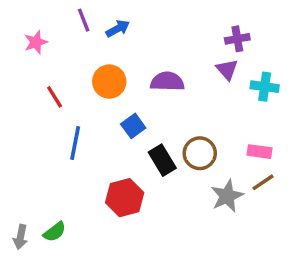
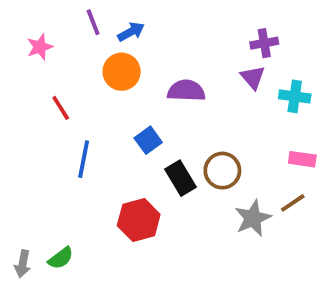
orange circle: (109, 82) -> (122, 72), moved
pink rectangle: (260, 152) -> (302, 159), moved

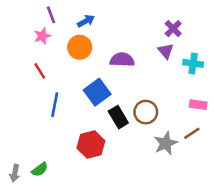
purple line: (93, 22) -> (51, 15), moved
purple cross: (264, 43) -> (173, 29), turned -35
pink star: (40, 47) -> (42, 36), moved
blue square: (148, 140) -> (97, 92), size x1.5

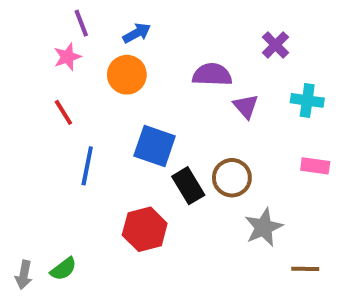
purple triangle: (166, 51) -> (246, 106), moved
purple semicircle: (122, 60) -> (212, 75), moved
blue square: (97, 92) -> (155, 146), turned -35
brown line: (192, 133) -> (305, 269), moved, turned 35

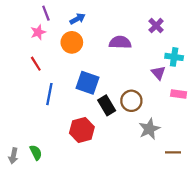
purple triangle: (246, 106) -> (158, 73), moved
green semicircle: (63, 269) -> (36, 152), turned -80

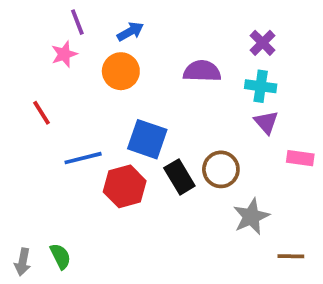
cyan cross: (174, 57) -> (261, 86), moved
red line: (36, 64) -> (42, 113), moved
blue line: (49, 94) -> (83, 158), turned 65
red hexagon: (82, 130) -> (125, 186), moved

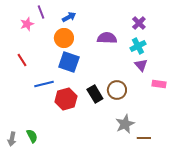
pink star: (64, 54) -> (27, 24), moved
cyan cross: (261, 86) -> (138, 46), turned -35
blue square: (147, 139) -> (69, 62), moved
gray star: (251, 217) -> (125, 124), moved
brown line: (291, 256) -> (144, 138), moved

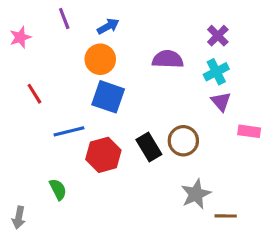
pink star: (27, 24) -> (20, 37), moved
green semicircle: (32, 136) -> (58, 189), moved

